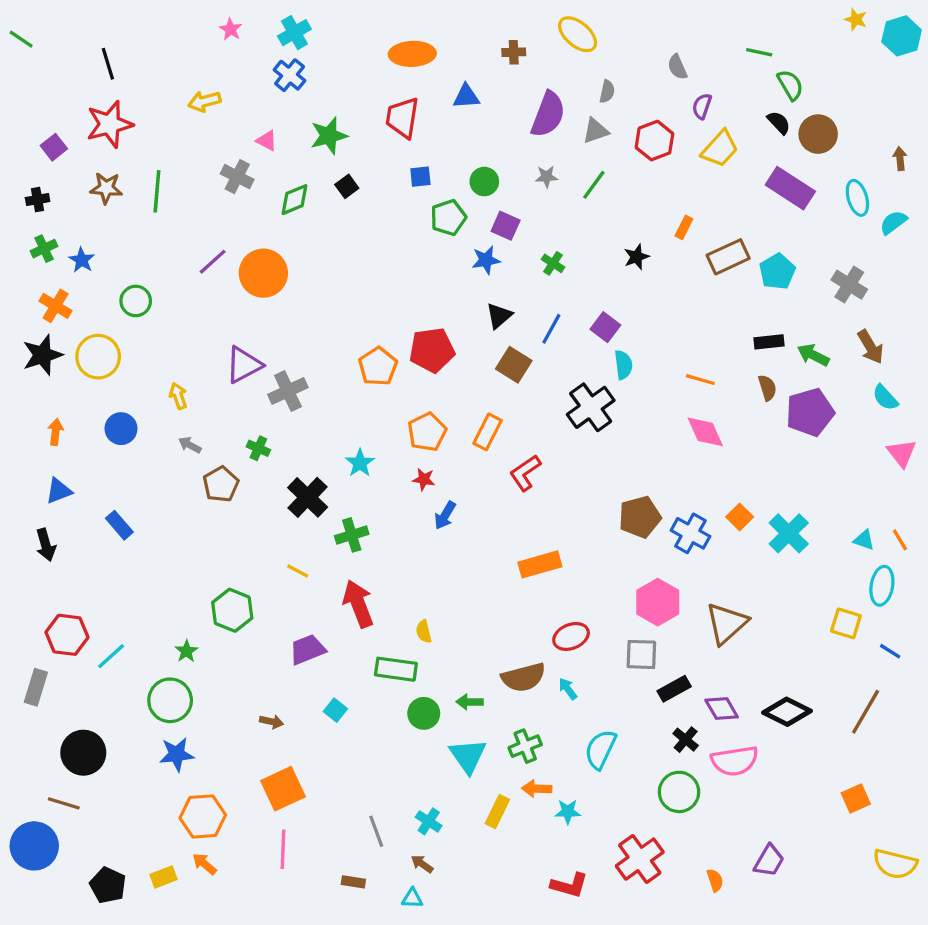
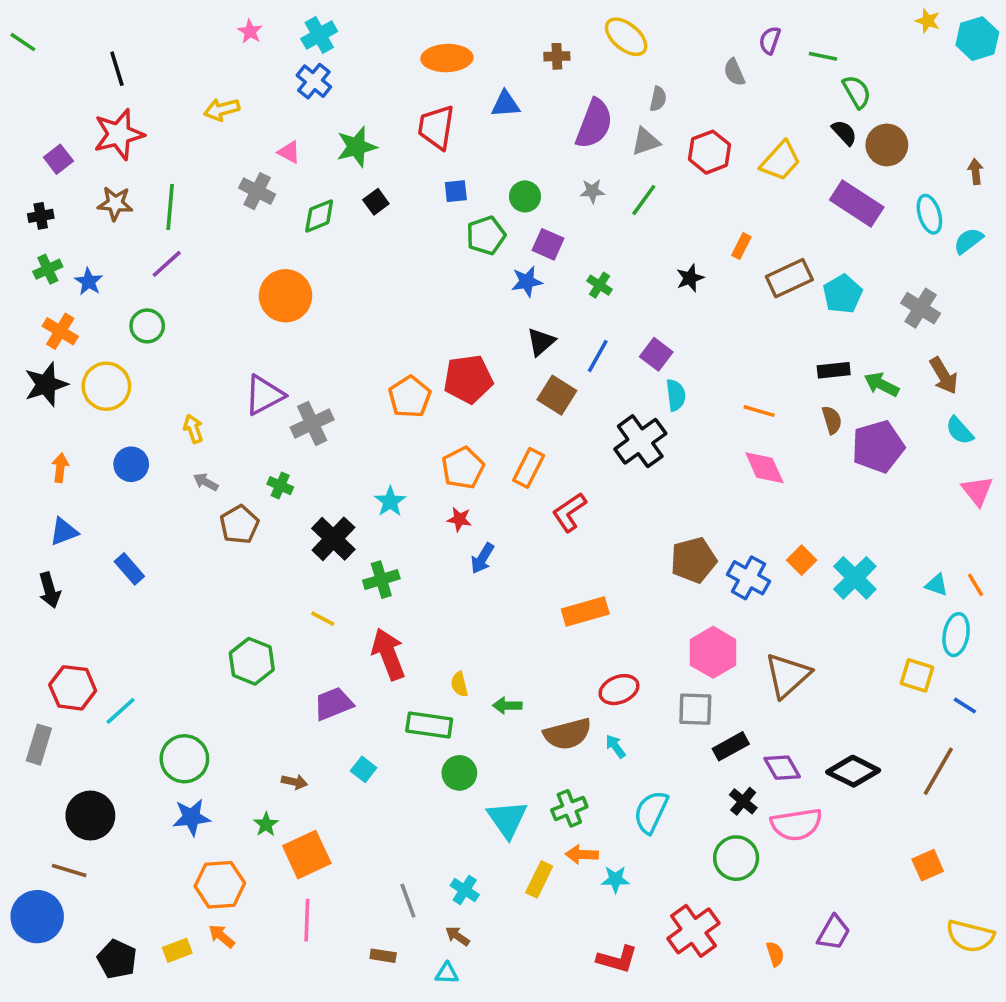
purple semicircle: (702, 106) -> (770, 40), moved
purple line: (213, 262) -> (167, 264), moved
green star: (186, 651) -> (266, 824), moved
green arrow: (470, 702) -> (507, 706), moved

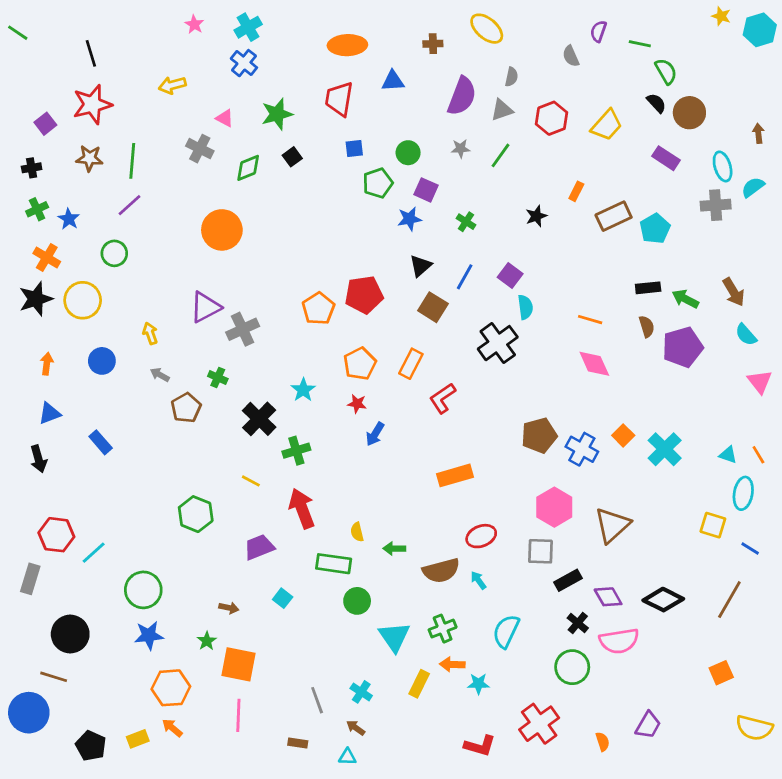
purple rectangle: (857, 204) -> (666, 158), size x0.7
gray cross: (921, 308) -> (716, 205), moved, turned -36
orange square: (307, 855) -> (238, 664), turned 36

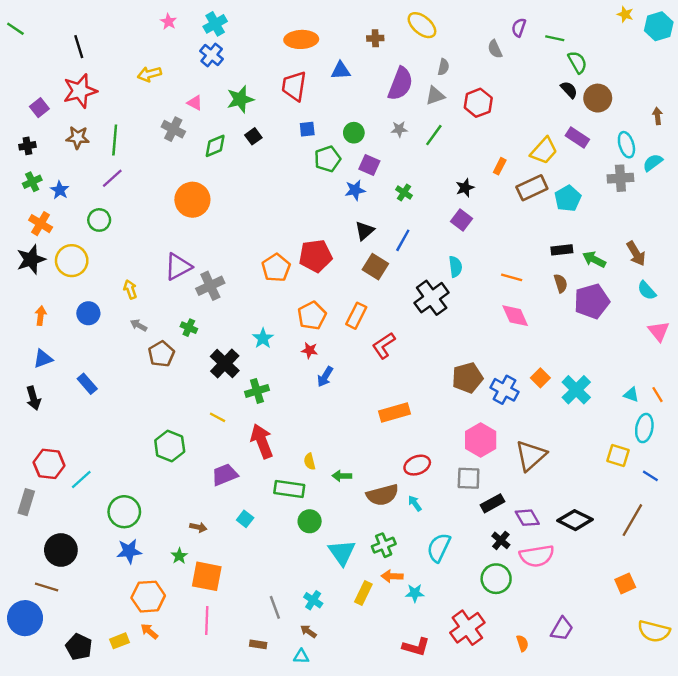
yellow trapezoid: (607, 125) -> (544, 151), moved
purple square: (510, 275) -> (461, 220), moved

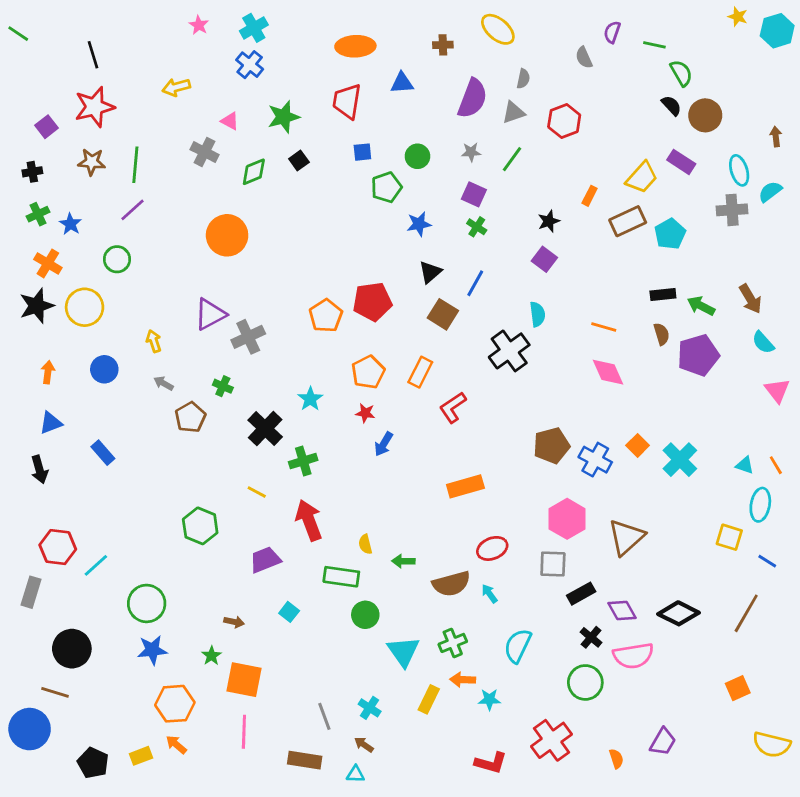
purple square: (369, 165) -> (474, 194), moved
brown rectangle: (258, 644) -> (305, 760), size x1.6

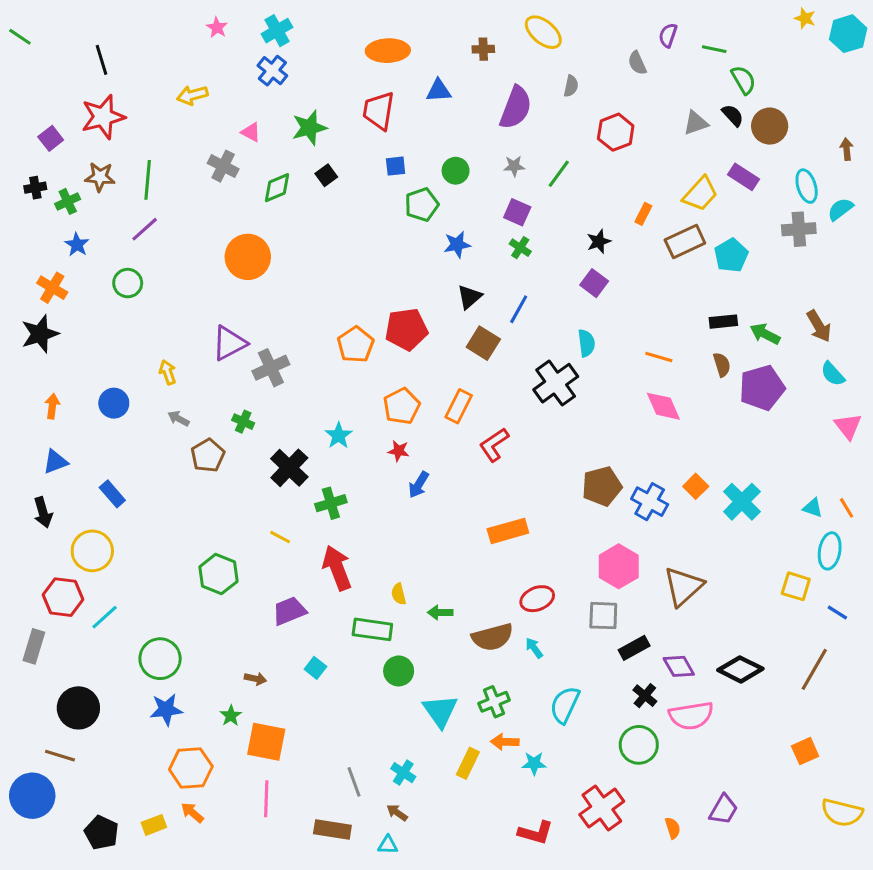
gray triangle: (513, 113) -> (696, 123), moved
green cross: (38, 214) -> (68, 201), moved
yellow circle: (85, 307) -> (92, 551), moved

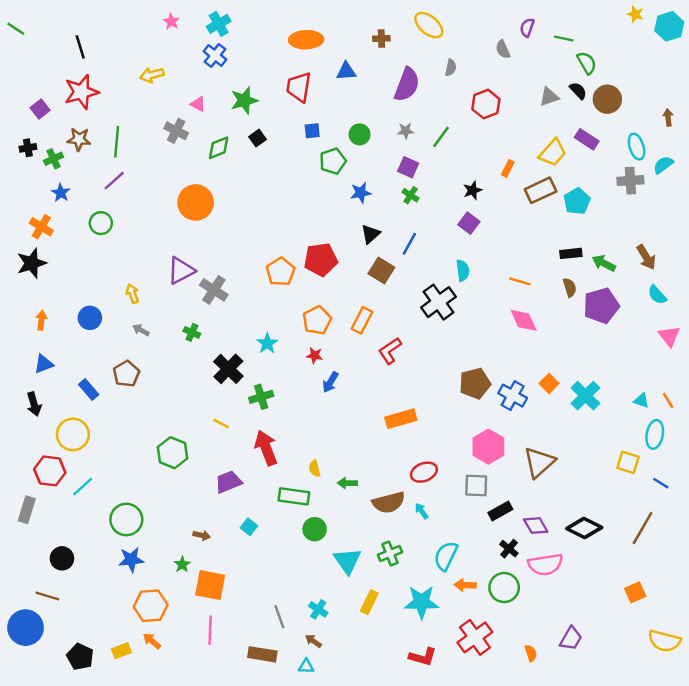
gray cross: (271, 368) -> (214, 290), turned -32
brown pentagon: (208, 455) -> (126, 374), moved
black circle: (78, 708) -> (62, 558), size x0.7
orange arrow: (505, 742) -> (465, 585), moved
cyan star: (534, 763) -> (421, 602), size x1.8

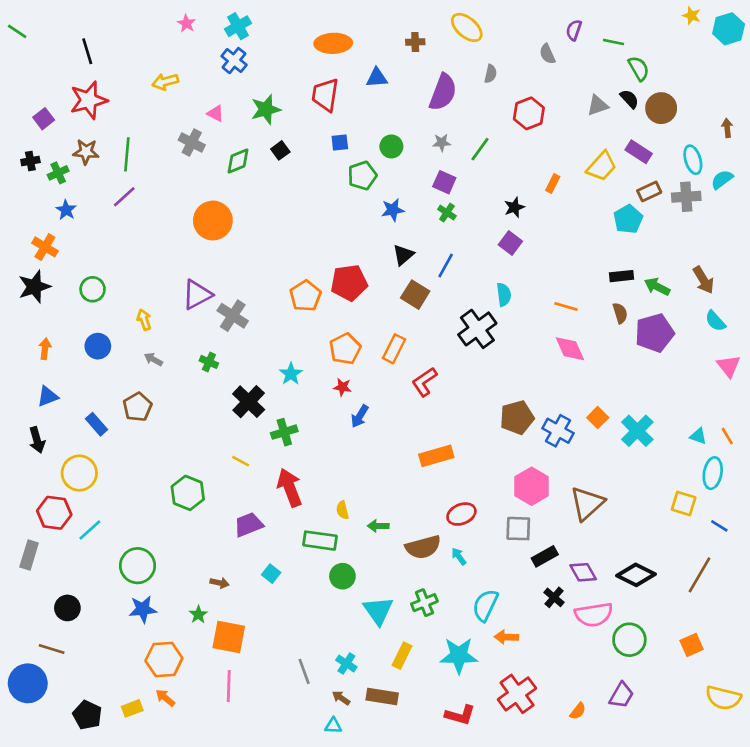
brown rectangle: (541, 190) -> (649, 191), moved, size x0.7
green circle: (101, 223) -> (93, 289), moved
green circle: (504, 588) -> (629, 640), moved
orange semicircle: (531, 653) -> (578, 711), turned 56
brown rectangle: (262, 654) -> (382, 697), moved

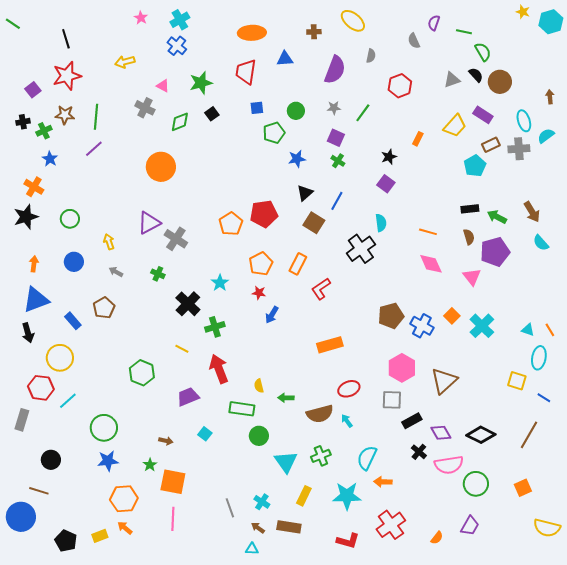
pink triangle: (729, 366) -> (472, 277), moved
blue triangle: (48, 396) -> (36, 300), size x1.6

